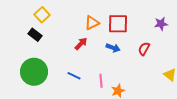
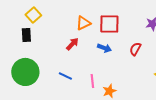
black rectangle: (35, 35) -> (26, 35), turned 48

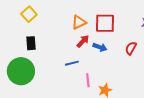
black rectangle: (26, 35) -> (31, 43), moved
red arrow: (72, 44) -> (83, 41), moved
blue line: (65, 76) -> (72, 63), moved, turned -40

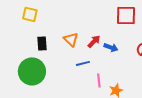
yellow square: (29, 14) -> (30, 14), moved, turned -35
orange triangle: (79, 22) -> (71, 39), moved, turned -49
red square: (105, 23) -> (126, 15), moved

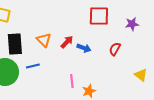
black rectangle: (42, 43) -> (15, 44), size x1.5
blue line: (83, 63) -> (33, 66), moved

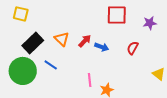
black rectangle: (15, 44) -> (33, 43), turned 50
blue line: (33, 66) -> (51, 65), turned 48

